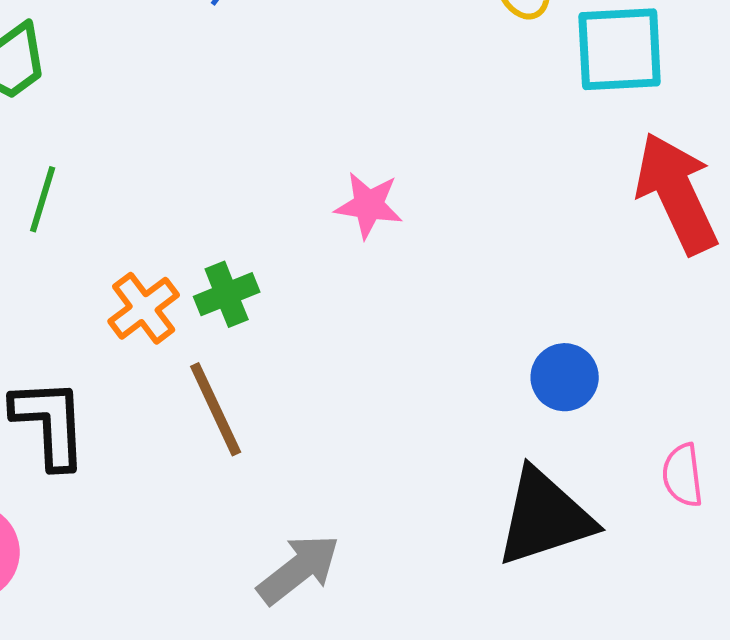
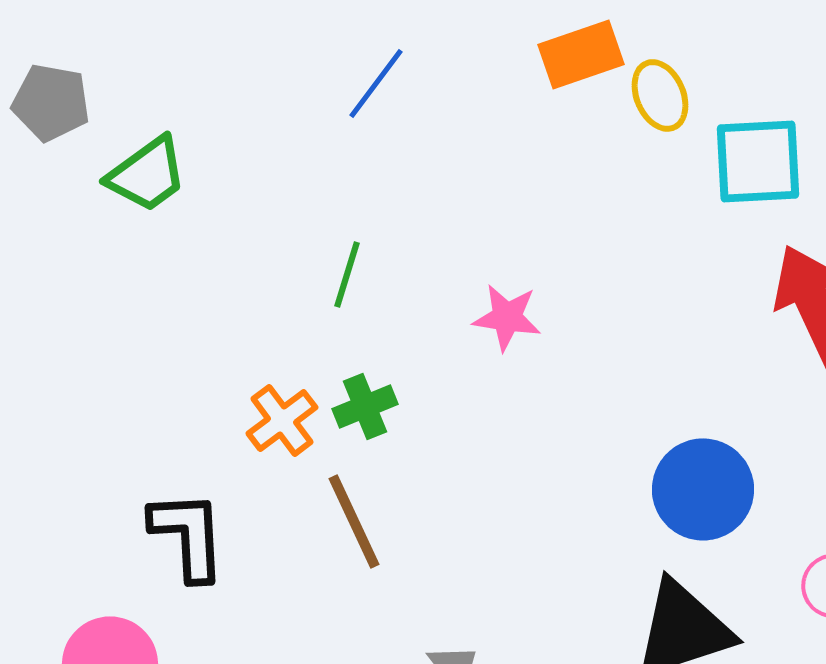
green line: (43, 199) -> (347, 274), moved
blue circle: (565, 377) -> (703, 489), size x1.5

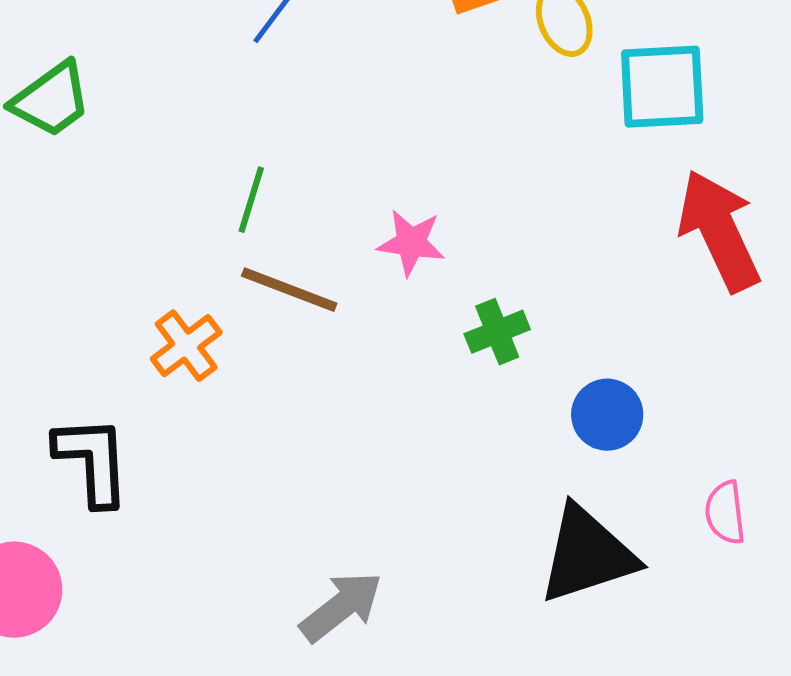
green cross: (365, 406) -> (497, 332), moved
blue circle: (703, 489) -> (607, 415), size x0.7
brown line: (354, 521) -> (289, 290), moved, turned -44

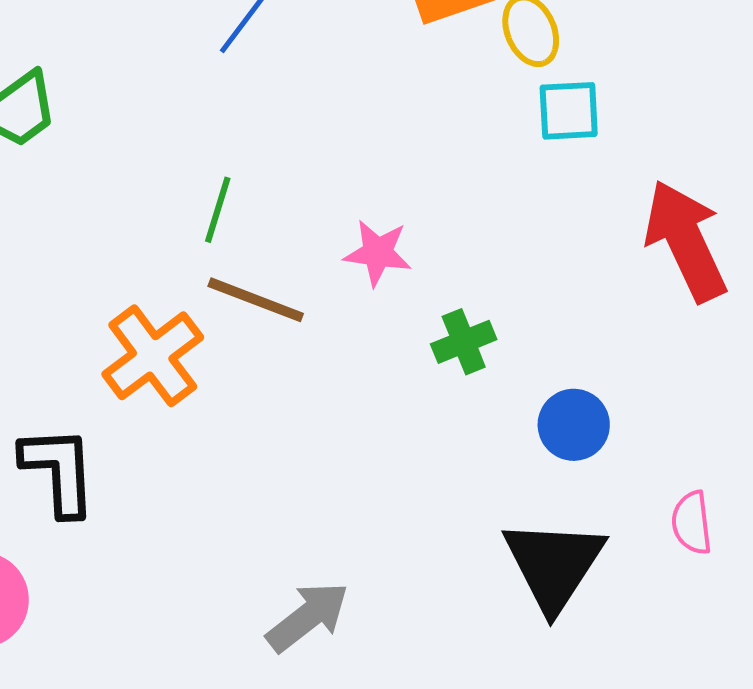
cyan square: (662, 87) -> (569, 111), moved, size x0.7
orange cross: (186, 346) -> (153, 356), size x1.4
black triangle: (587, 555) -> (554, 565), turned -39

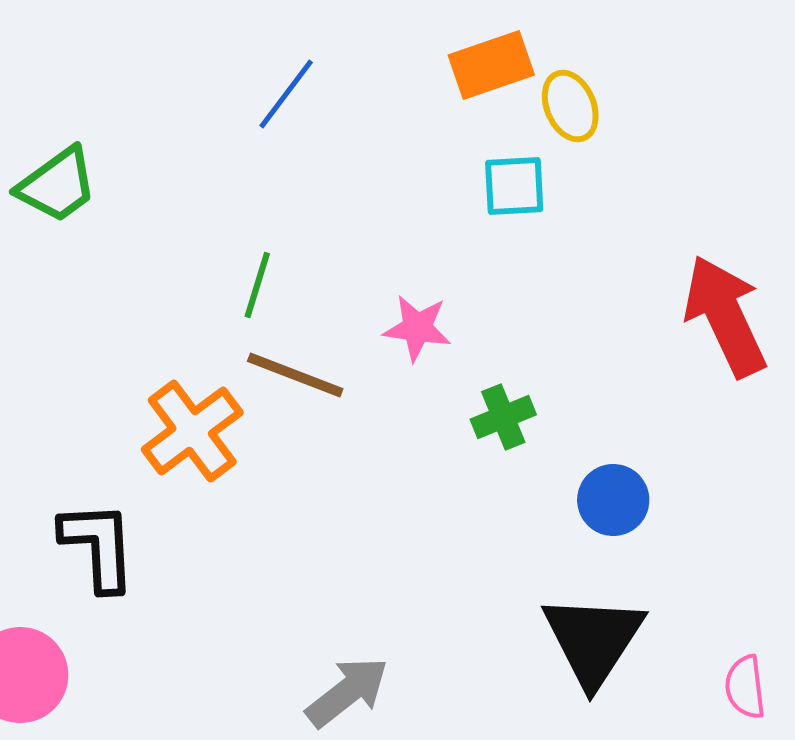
cyan square: (569, 111) -> (514, 186), moved
pink semicircle: (692, 523) -> (745, 687), moved

